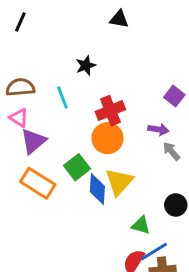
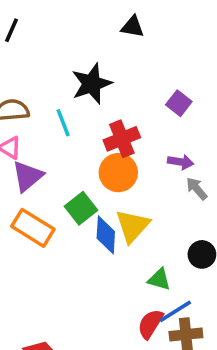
black star: (86, 66) -> (92, 84), size x1.6
purple square: (174, 96) -> (179, 103), moved

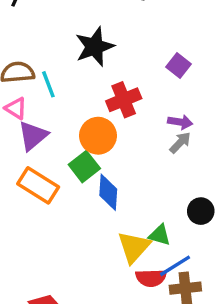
cyan line: (63, 123) -> (48, 84), moved
orange circle: (118, 173) -> (98, 136), moved
gray arrow: (197, 189) -> (180, 143), moved, turned 85
yellow triangle: (133, 226) -> (134, 247), moved
red semicircle: (150, 324) -> (151, 278), turned -124

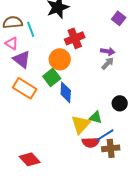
purple square: (178, 65) -> (119, 18), moved
purple triangle: (33, 136) -> (22, 59), turned -42

